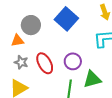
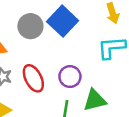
gray circle: (31, 25) -> (30, 26), moved

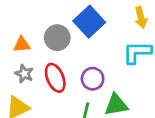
gray circle: (30, 26) -> (57, 38), moved

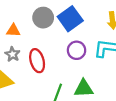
gray circle: (57, 38) -> (43, 18), moved
purple circle: (93, 79) -> (77, 50), moved

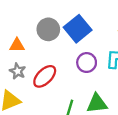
red ellipse: (37, 61) -> (45, 76), turned 65

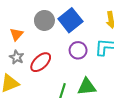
orange triangle: (17, 45) -> (16, 34), turned -48

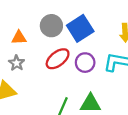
orange triangle: (16, 34) -> (19, 38), turned 40
red ellipse: (41, 62) -> (58, 59), moved

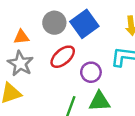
gray star: (17, 63) -> (20, 63), size x1.5
purple circle: (85, 63) -> (91, 72), moved

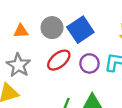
orange triangle: (21, 37) -> (21, 31), moved
purple circle: (91, 72) -> (89, 63), moved

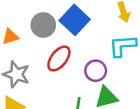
purple circle: (89, 63) -> (96, 71), moved

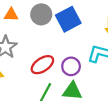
red ellipse: (59, 59) -> (42, 65), moved

